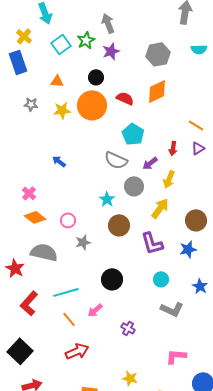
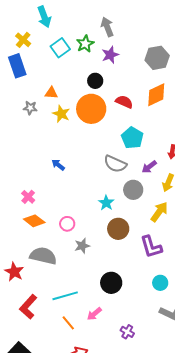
orange triangle: (57, 81) -> (51, 93), moved
yellow star: (62, 110) -> (61, 114), turned 30

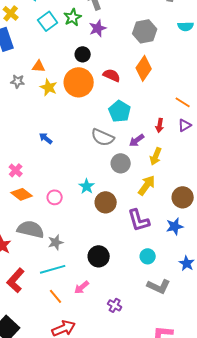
orange diamond: (156, 95) -> (144, 68), turned -30
cyan star: (106, 203) -> (87, 186), moved
gray star: (82, 246) -> (56, 242), moved

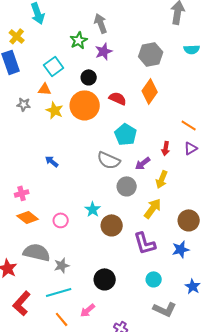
cyan square: (48, 21) -> (54, 66), moved
pink cross: (16, 170) -> (22, 193), turned 32

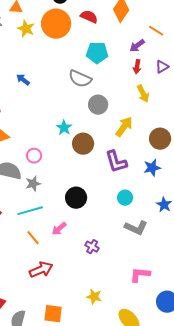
orange line: (189, 125) -> (156, 31), moved
cyan pentagon: (126, 134) -> (97, 53), turned -30
purple arrow: (143, 163) -> (137, 46), moved
yellow arrow: (162, 179) -> (143, 94), moved, turned -48
pink circle: (61, 220) -> (34, 156), moved

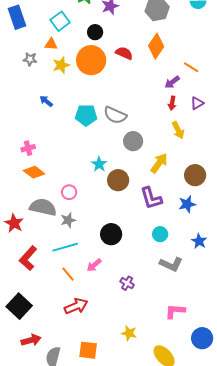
yellow star: (26, 29) -> (61, 65), turned 30
cyan pentagon: (97, 53) -> (86, 115), moved
blue arrow: (23, 80) -> (46, 101), moved

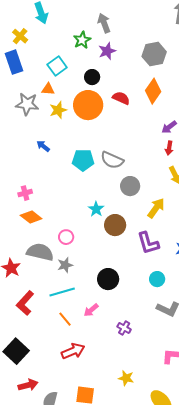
gray star: (30, 59) -> (27, 104), size x1.6

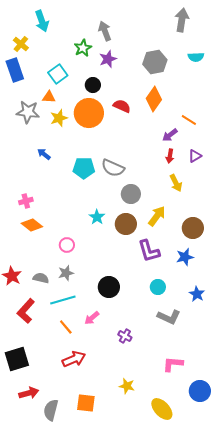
brown circle: (115, 225) -> (126, 224), moved
gray semicircle: (40, 252) -> (41, 278), moved, size x0.6
black square: (16, 351) -> (17, 359), turned 30

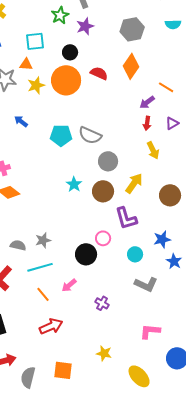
cyan square: (58, 74) -> (35, 41), turned 30
pink circle: (67, 245) -> (103, 238), moved
blue star: (185, 257) -> (162, 239), moved

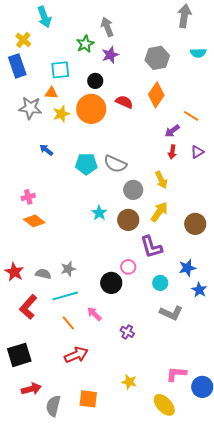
yellow arrow: (153, 150) -> (161, 180), moved
pink arrow: (69, 285) -> (94, 314), turned 84
pink L-shape: (150, 331) -> (176, 374), moved

